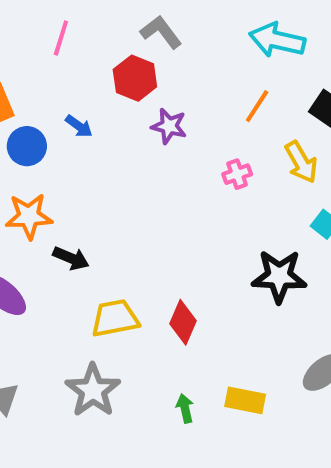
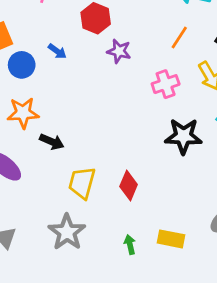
pink cross: (237, 174) -> (166, 84), size x1.4
black star: (279, 276) -> (183, 136), moved
yellow trapezoid: (115, 318) -> (82, 183), turned -64

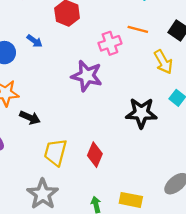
orange line: (179, 37) -> (138, 29), turned 72
purple star: (119, 51) -> (87, 76), moved, size x1.5
pink cross: (166, 84) -> (110, 43), moved

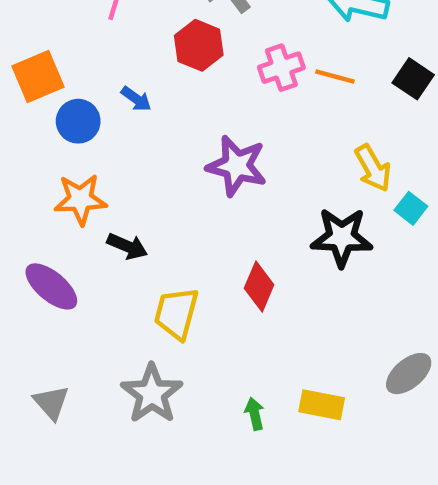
pink cross: (110, 43) -> (281, 68), moved
yellow arrow: (163, 62) -> (373, 168), moved
red diamond: (95, 155) -> (259, 286), moved

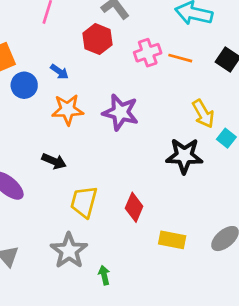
orange star: (80, 199) -> (68, 110), moved
red diamond: (259, 286) -> (134, 207), moved
yellow rectangle: (322, 405) -> (172, 240), moved
green arrow: (255, 414) -> (104, 275), moved

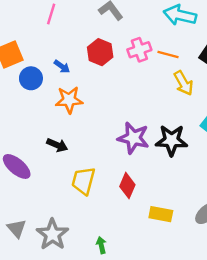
red hexagon: (97, 39) -> (100, 52), moved
purple star: (121, 112) -> (133, 138), moved
yellow arrow: (203, 114) -> (183, 83), moved
gray star: (69, 251) -> (52, 234), moved

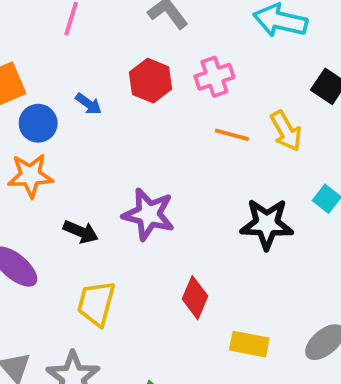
orange line: (168, 54) -> (232, 135), moved
orange star: (69, 100) -> (30, 176), moved
purple star: (133, 138) -> (149, 214), moved
yellow trapezoid: (83, 181) -> (96, 303), moved

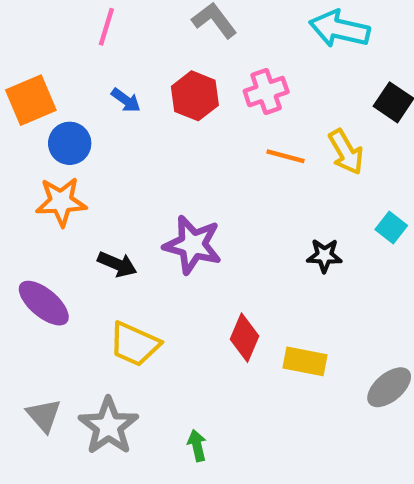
blue arrow: (89, 104) -> (126, 100), moved
black star: (267, 224) -> (324, 256), size x0.6
yellow trapezoid: (96, 303) -> (134, 344), turned -81
yellow rectangle: (249, 344) -> (305, 361), moved

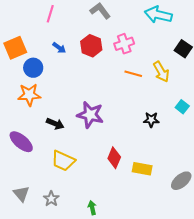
gray star: (109, 426) -> (51, 199), size x0.6

